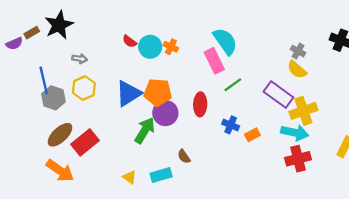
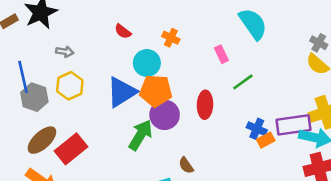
cyan semicircle: (225, 41) -> (253, 24), moved
cyan circle: (150, 47) -> (147, 63), moved
pink rectangle: (214, 61) -> (221, 54), size x0.6
purple rectangle: (278, 95) -> (293, 125), moved, turned -44
blue cross: (231, 125) -> (257, 129), moved

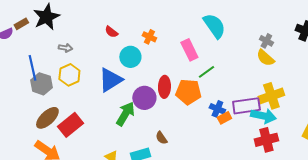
pink rectangle: (221, 54) -> (189, 50), size x1.5
orange pentagon: (156, 91) -> (188, 92), moved
red ellipse: (205, 105) -> (164, 87), moved

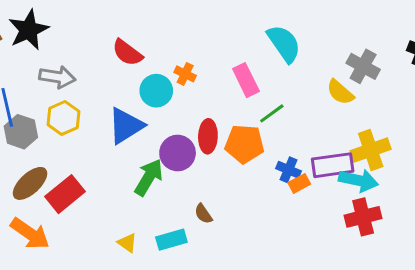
red semicircle: (111, 32) -> (127, 53), size x1.5
orange cross: (149, 37) -> (185, 74), moved
gray cross: (266, 41) -> (363, 66), size x1.5
gray arrow: (65, 48) -> (57, 77), size x1.6
yellow semicircle: (265, 58) -> (340, 92), moved

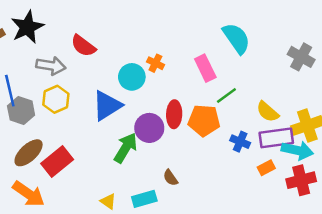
red semicircle: (127, 53) -> (83, 46), moved
yellow semicircle: (340, 92) -> (268, 112), moved
orange rectangle: (299, 183) -> (266, 168), moved

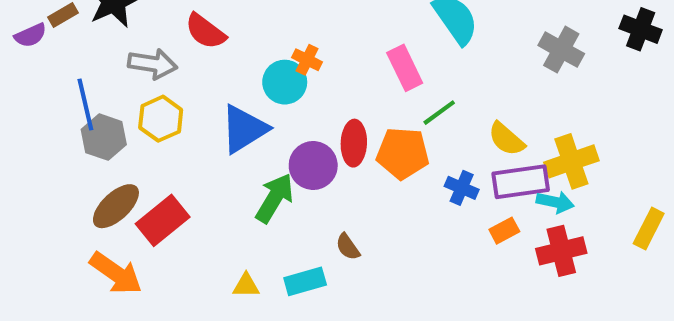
orange cross: (155, 63) -> (307, 60), moved
cyan arrow: (297, 150) -> (555, 202), size x0.7
yellow triangle: (108, 201) -> (246, 285), turned -35

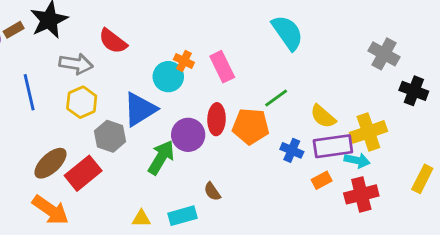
black cross: (641, 29) -> (414, 91), moved
gray cross: (561, 50) -> (384, 54), moved
pink rectangle: (405, 68) -> (222, 67), moved
gray hexagon: (104, 137) -> (110, 136), moved

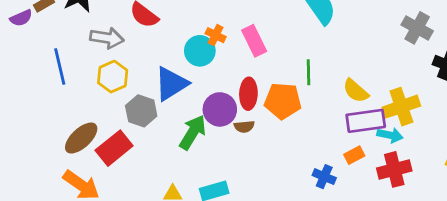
green line: (276, 98) -> (308, 72), turned -55
blue cross: (292, 150) -> (324, 177), moved
brown semicircle: (212, 192) -> (244, 127), moved, turned -60

